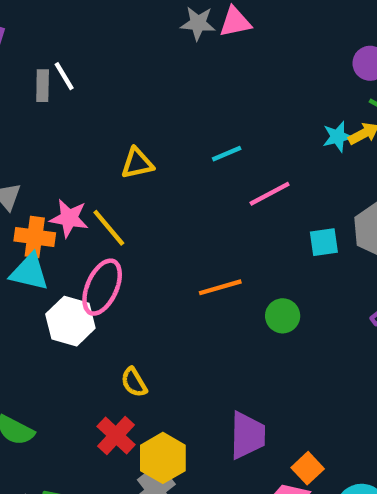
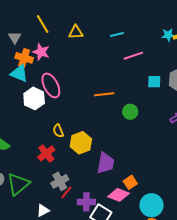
yellow line: (109, 228) -> (43, 24), moved
pink ellipse: (102, 287) -> (51, 85), turned -60
yellow hexagon: (163, 458) -> (81, 143), moved

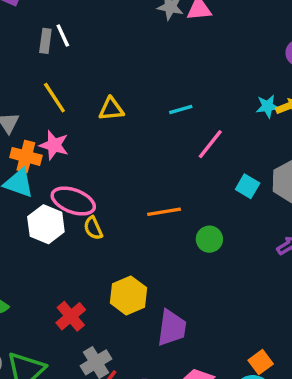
pink line: (133, 56) -> (210, 144), turned -30
cyan square: (154, 82) -> (248, 186), turned 32
pink ellipse: (51, 85) -> (73, 201), turned -40
yellow semicircle: (58, 131) -> (93, 228), moved
orange square: (130, 182) -> (261, 362), moved

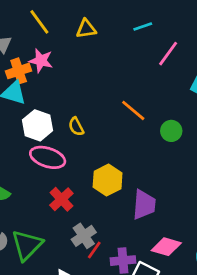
orange cross: (26, 156) -> (19, 71), turned -30
pink ellipse: (73, 201) -> (48, 157), moved
orange line: (164, 212) -> (133, 110), turned 52

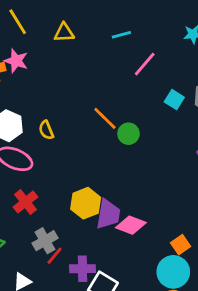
green circle: (171, 131) -> (128, 134), moved
yellow hexagon: (108, 180) -> (86, 203), moved
pink diamond: (166, 247) -> (131, 225), moved

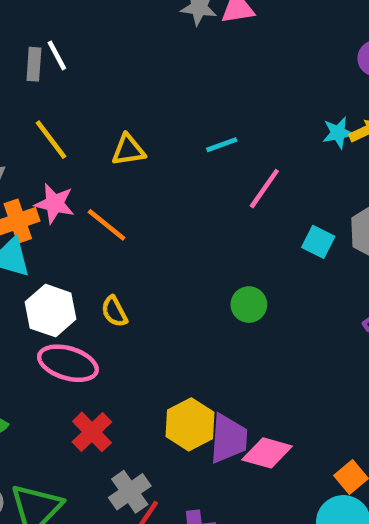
orange line: (105, 118) -> (107, 225), moved

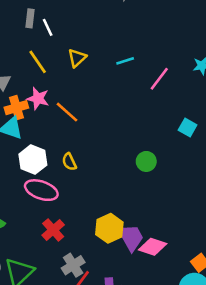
white line: (57, 55) -> (48, 27), moved
cyan line: (222, 145) -> (125, 61), moved
yellow triangle: (128, 150) -> (77, 58), moved, turned -36
pink line: (264, 189) -> (159, 79), moved
purple trapezoid: (229, 439) -> (131, 237), turned -36

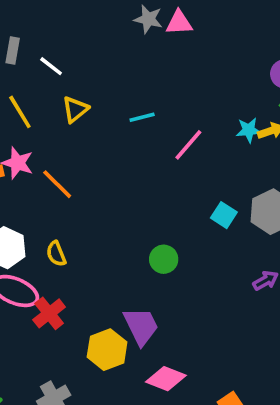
white line: (48, 27) -> (51, 66), moved, turned -30
red cross: (53, 230) -> (49, 313), moved
purple trapezoid: (131, 237) -> (141, 326), moved

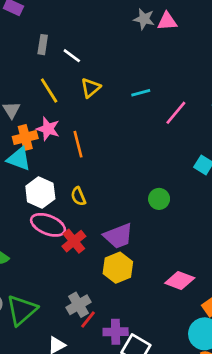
orange line: (57, 184) -> (78, 144), turned 32
purple trapezoid: (141, 326) -> (118, 236), moved, turned 96
pink diamond: (166, 379) -> (180, 281), moved

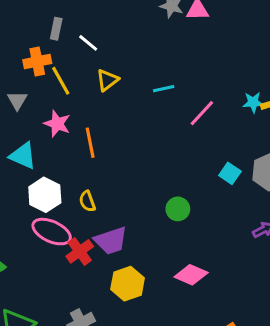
orange cross: (25, 138) -> (37, 62), moved
purple trapezoid: (118, 236) -> (111, 241), moved
pink diamond: (180, 281) -> (191, 275), moved

